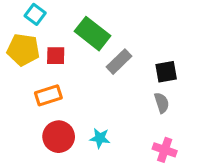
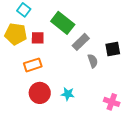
gray semicircle: (162, 103) -> (93, 61), moved

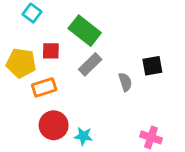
yellow pentagon: (16, 34) -> (21, 63), moved
gray rectangle: (81, 42) -> (90, 64), moved
cyan star: (68, 94) -> (83, 136), moved

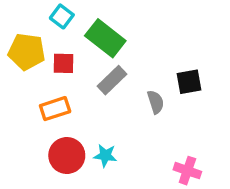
cyan square: (32, 13) -> (62, 16), moved
yellow pentagon: (21, 63) -> (27, 52), moved
cyan star: (83, 136) -> (105, 156), moved

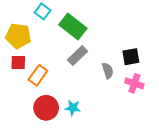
red square: (63, 63) -> (18, 63), moved
orange rectangle: (55, 109) -> (38, 75), turned -36
pink cross: (187, 171) -> (134, 83), moved

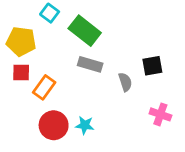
gray rectangle: (77, 56) -> (90, 64), turned 60
pink cross: (134, 83) -> (160, 114), moved

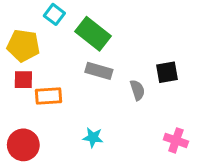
orange rectangle: (44, 87) -> (48, 96), turned 50
pink cross: (160, 114) -> (176, 140), moved
red circle: (54, 125) -> (23, 145), moved

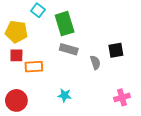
green rectangle: (93, 34) -> (65, 24), turned 35
pink cross: (176, 140) -> (122, 97), turned -35

